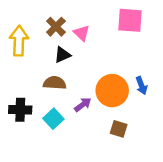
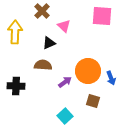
brown cross: (56, 27) -> (42, 11), moved
blue arrow: (142, 85) -> (111, 78), moved
cyan square: (53, 119) -> (65, 116), moved

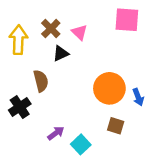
brown cross: (42, 11) -> (51, 29), moved
brown semicircle: (43, 65) -> (41, 81), moved, turned 72
purple arrow: (65, 82) -> (56, 133), moved
black cross: (16, 86) -> (20, 107), turned -36

